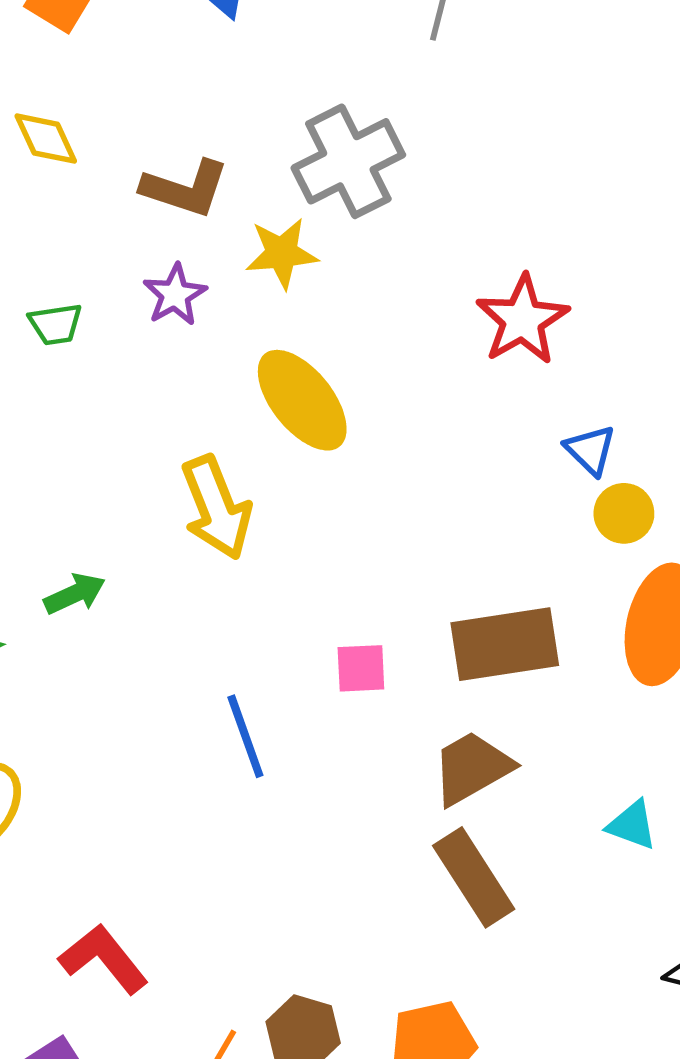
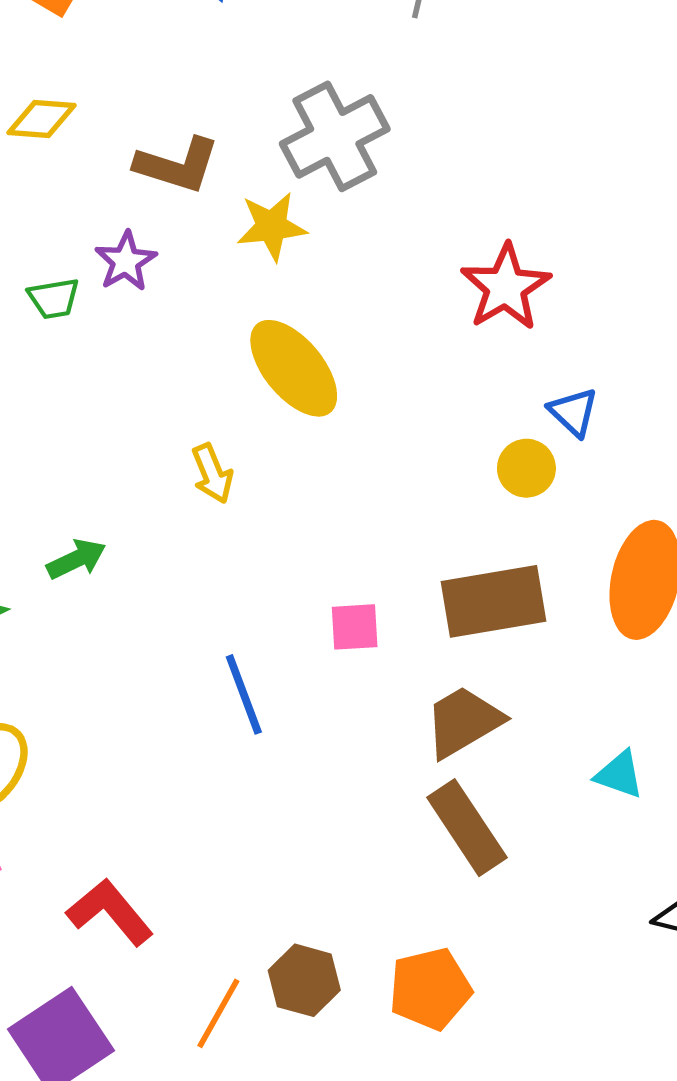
yellow diamond: (46, 139) -> (42, 119), turned -60
purple star: (175, 295) -> (126, 261), moved
yellow arrow: (216, 508) -> (212, 473), size x0.6
yellow circle: (624, 513) -> (526, 468), moved

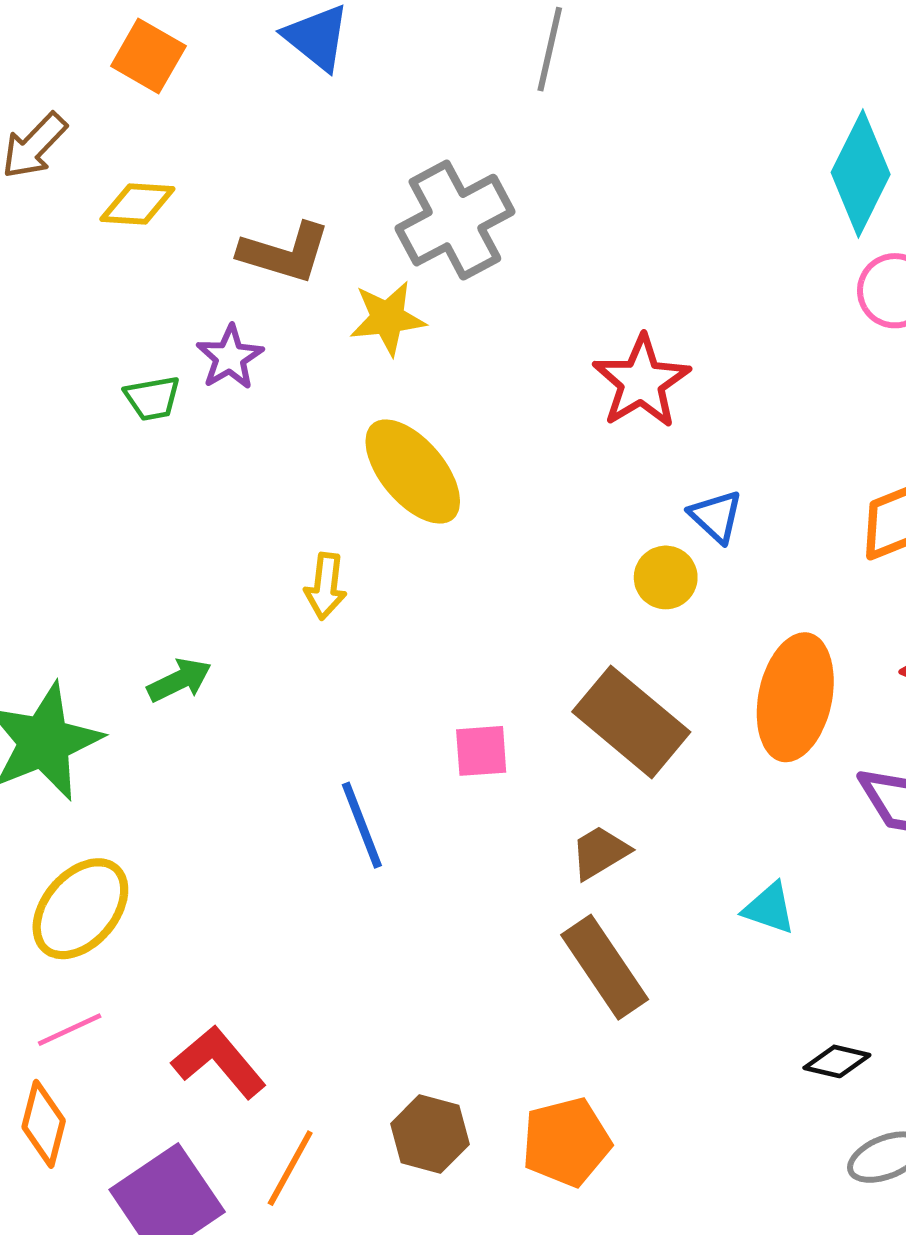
yellow arrow: (212, 473) -> (326, 586), turned 30
brown rectangle: (493, 601) -> (631, 722), turned 50
brown trapezoid: (463, 722) -> (600, 852), size x0.7
orange line: (218, 1013) -> (290, 1168), moved

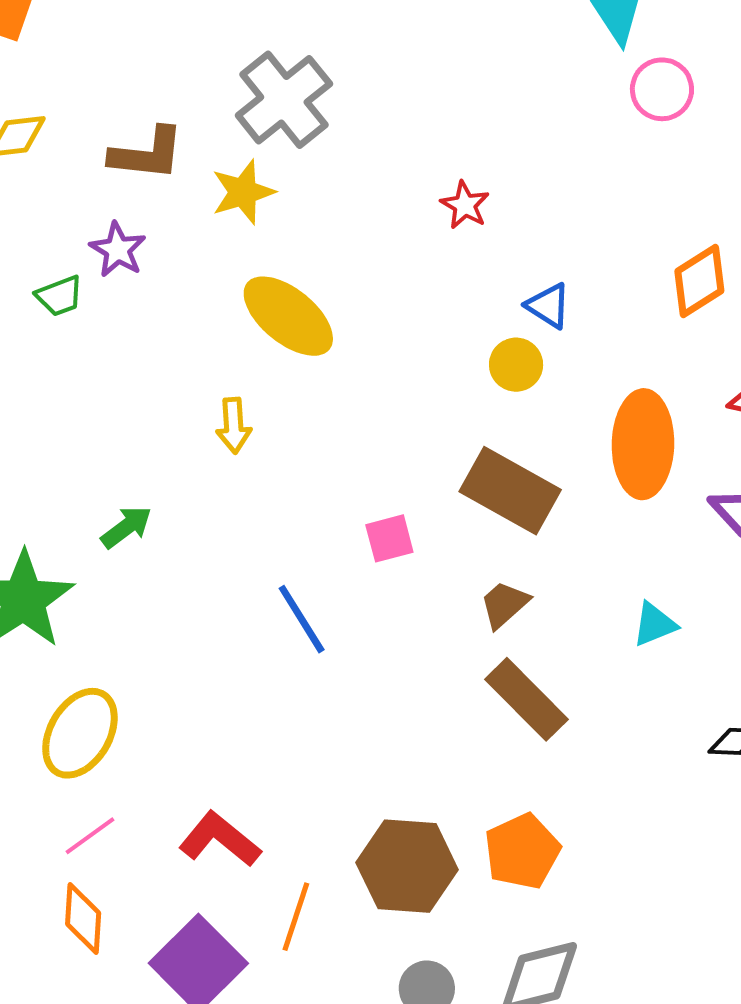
red star: (641, 382) -> (465, 205), size x0.6
cyan triangle: (769, 908) -> (655, 624), turned -30
brown hexagon: (430, 1134) -> (407, 866), size x1.5

